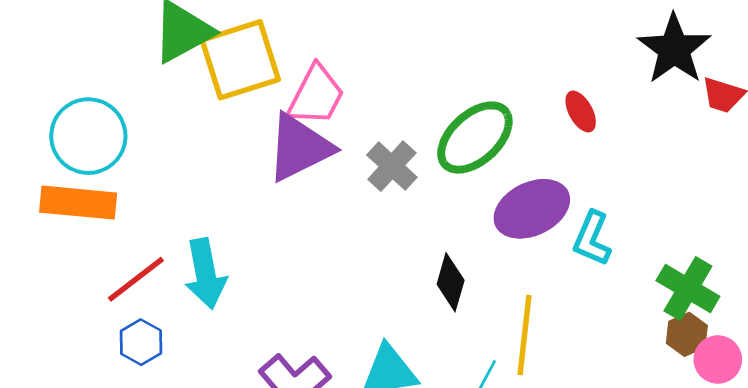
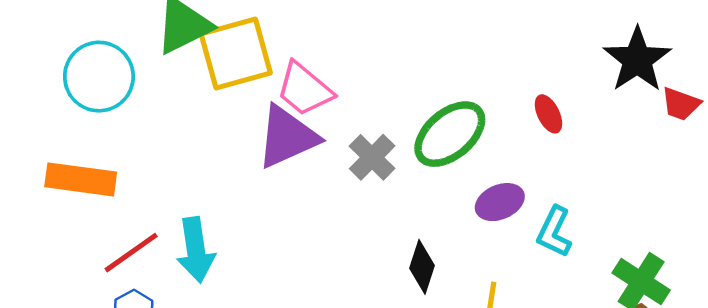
pink trapezoid: (316, 95) -> (305, 89), turned 100
cyan circle: (88, 136) -> (99, 77), moved
purple ellipse: (532, 209) -> (500, 202), size x0.7

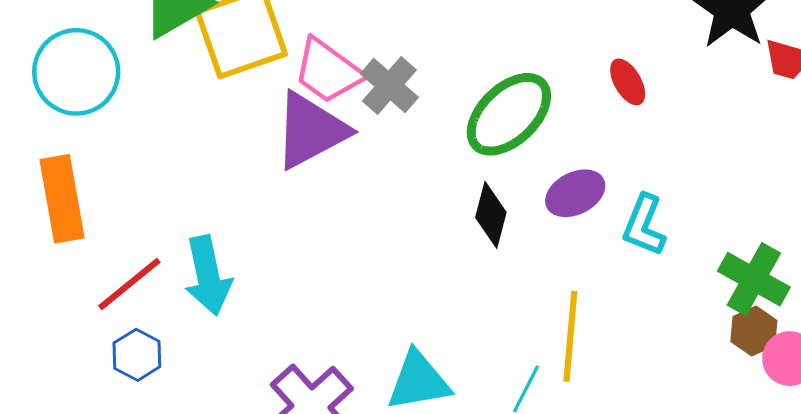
gray cross: (372, 157) -> (389, 86), moved
orange rectangle: (81, 179) -> (62, 199), turned 76
black diamond: (422, 267) -> (491, 215), moved

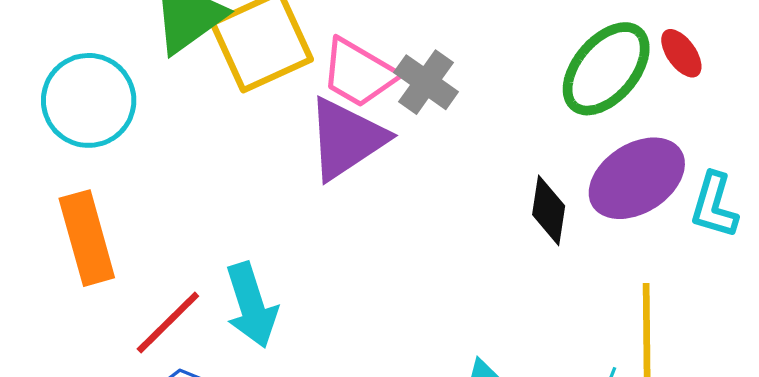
green ellipse: (509, 114) -> (606, 69), moved
purple ellipse: (575, 193) -> (637, 178), size x1.5

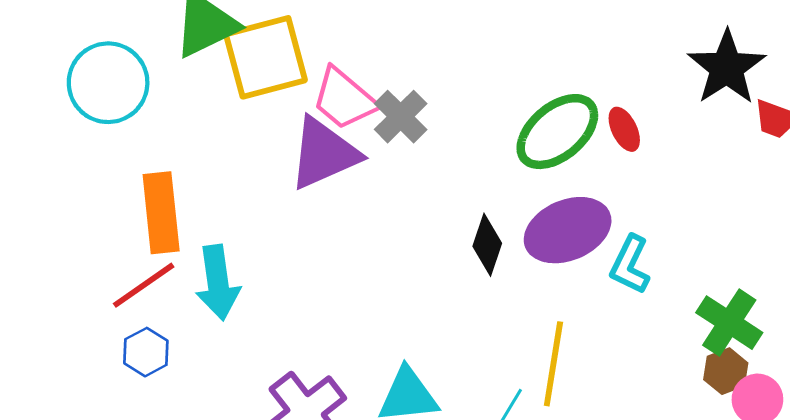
orange rectangle: (87, 238) -> (161, 213), moved

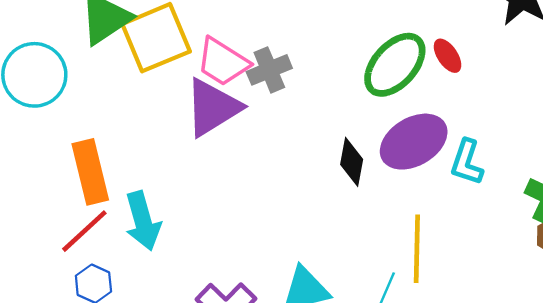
gray cross: (401, 117) -> (269, 70), turned 30

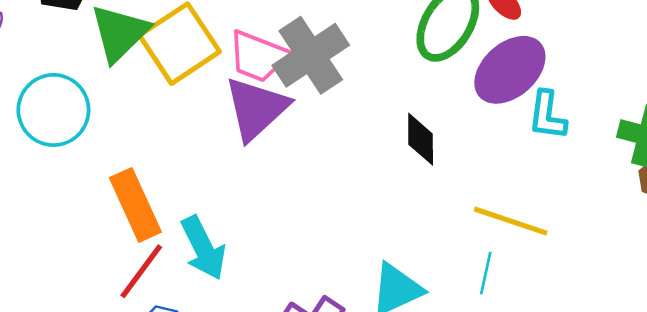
gray cross: (269, 70) -> (311, 55), size x1.5
purple ellipse: (414, 142) -> (510, 70), moved
yellow line: (417, 249) -> (511, 221), turned -62

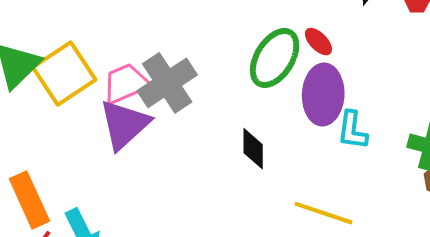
pink trapezoid: (258, 56) -> (126, 84), turned 135
purple ellipse: (510, 70) -> (323, 95), turned -46

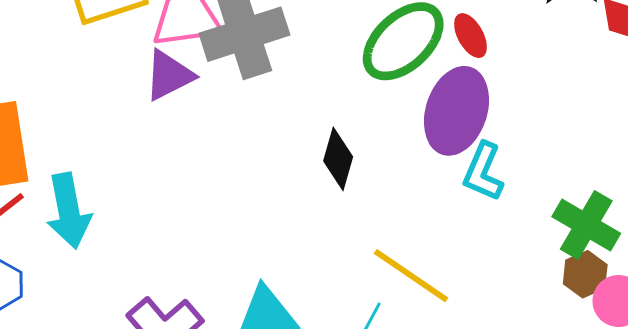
purple triangle: (124, 124) -> (169, 75), size x0.7

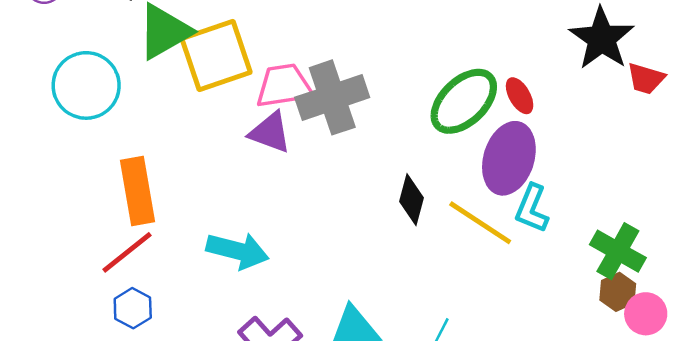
purple triangle: (169, 75) -> (270, 133), turned 48
cyan arrow: (69, 211) -> (238, 251), moved, turned -64
yellow line: (411, 276) -> (480, 223), moved

